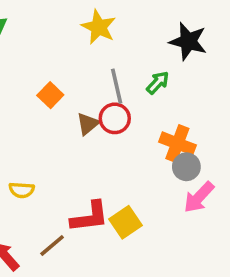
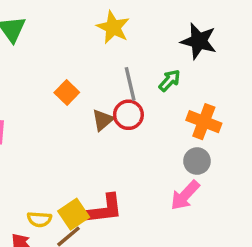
orange cross: (177, 143) -> (204, 122), moved
yellow semicircle: (22, 190) -> (39, 219), moved
pink arrow: (199, 197) -> (185, 195), moved
yellow square: (125, 222) -> (74, 214), moved

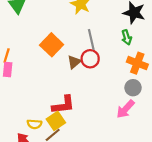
green arrow: (170, 81) -> (127, 37), moved, turned 120
orange square: (67, 93) -> (52, 45), size x1.5
red L-shape: (104, 209) -> (63, 105), moved

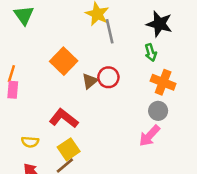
gray line: (91, 39) -> (110, 31), moved
red L-shape: (63, 105) -> (64, 118), moved, turned -135
yellow semicircle: (34, 124) -> (30, 142), moved

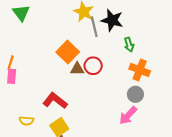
black star: (159, 24) -> (112, 20), moved
orange square: (64, 61) -> (68, 52), moved
brown triangle: (90, 81) -> (77, 69), turned 40

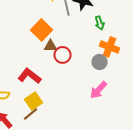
red circle: (93, 66) -> (62, 55), moved
gray circle: (135, 94) -> (100, 62), moved

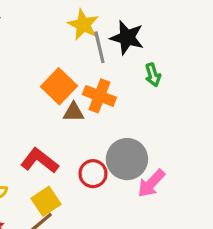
orange cross: (110, 47) -> (99, 96), moved
red circle: (62, 55) -> (93, 174), moved
gray circle: (100, 62) -> (127, 159), moved, size x1.6

